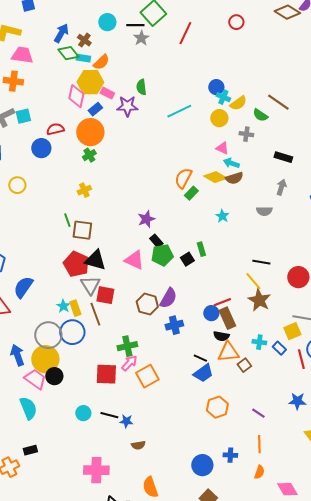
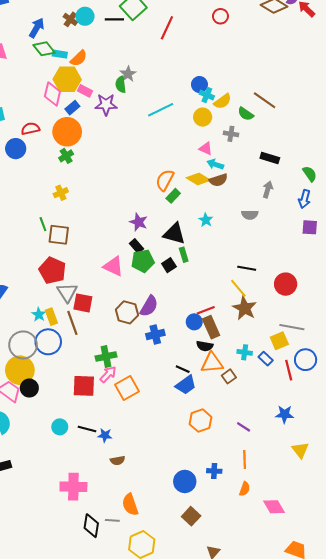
gray star: (141, 38) -> (128, 74), moved
brown cross: (84, 40) -> (70, 19), moved
purple star: (146, 219) -> (139, 222), moved, turned -30
black triangle: (95, 260) -> (174, 234), moved

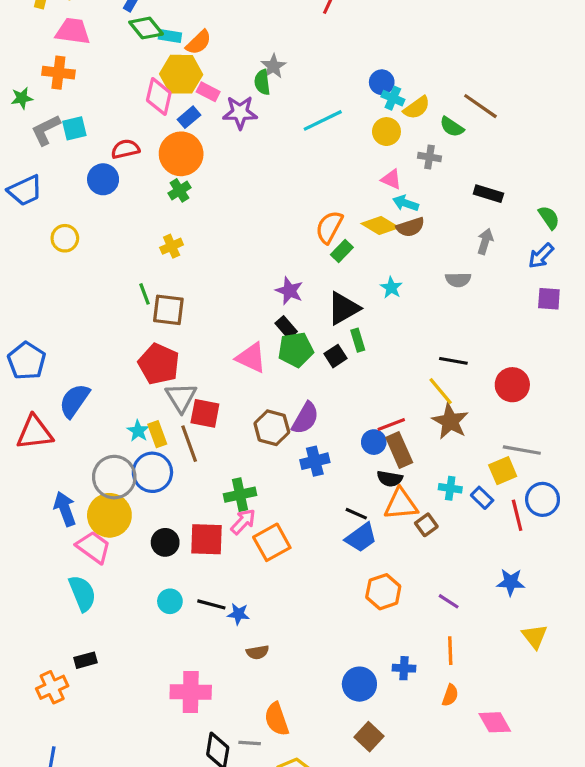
blue arrow: (304, 199) -> (541, 256), turned 30
black triangle: (174, 234) -> (344, 308), turned -45
black circle: (29, 388) -> (165, 542), moved

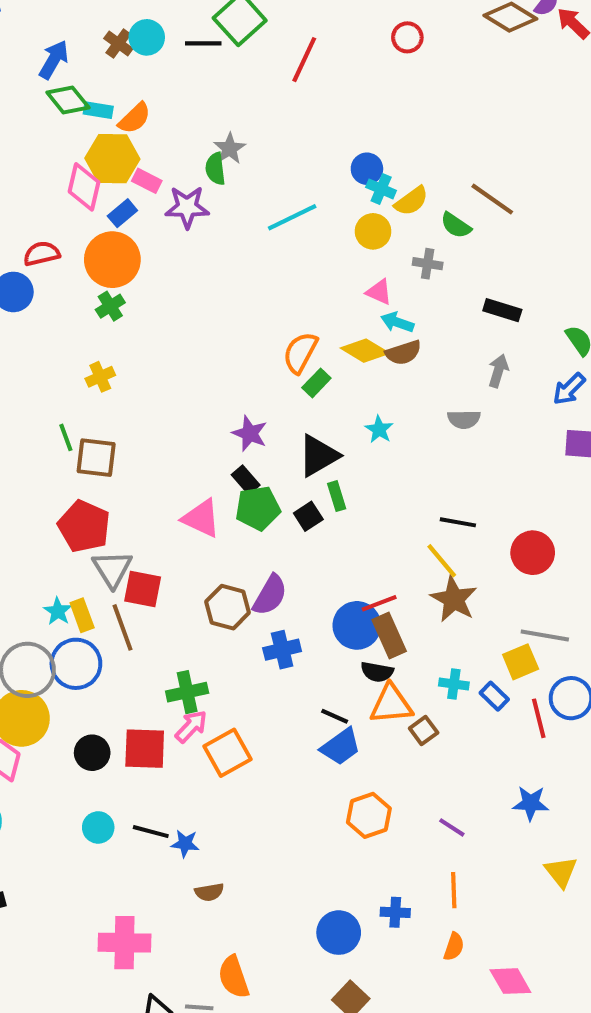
blue circle: (374, 442) -> (357, 625), size x1.5

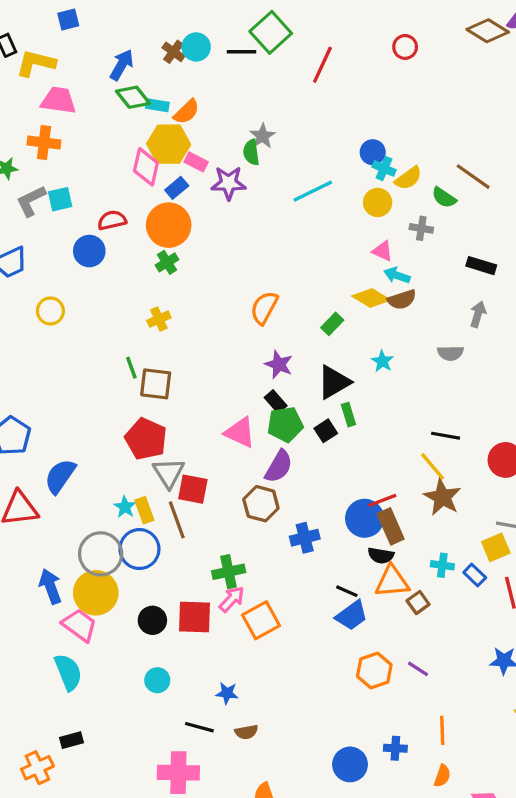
orange semicircle: (300, 353) -> (264, 308), moved
purple semicircle: (270, 595) -> (279, 466), moved
purple line: (452, 827) -> (418, 669), moved
black line: (151, 832) -> (199, 727), moved

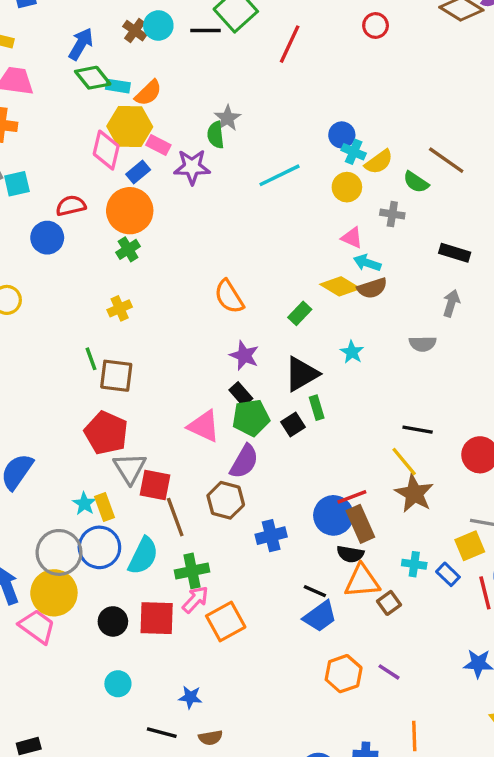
orange semicircle: (264, 308) -> (229, 297), turned -60
brown line: (177, 520) -> (175, 517), moved
cyan semicircle: (68, 672) -> (143, 556), moved, turned 48

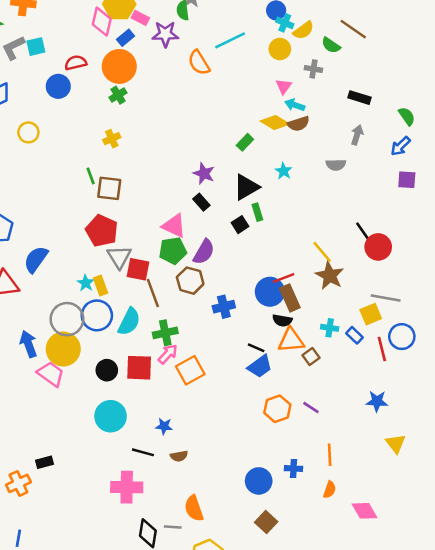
pink triangle: (352, 238) -> (284, 86), turned 42
orange semicircle: (229, 297) -> (199, 63), moved
green pentagon: (251, 418) -> (173, 251), moved
black line: (418, 430) -> (363, 232), moved, turned 45
cyan circle: (118, 684) -> (111, 416), size x1.6

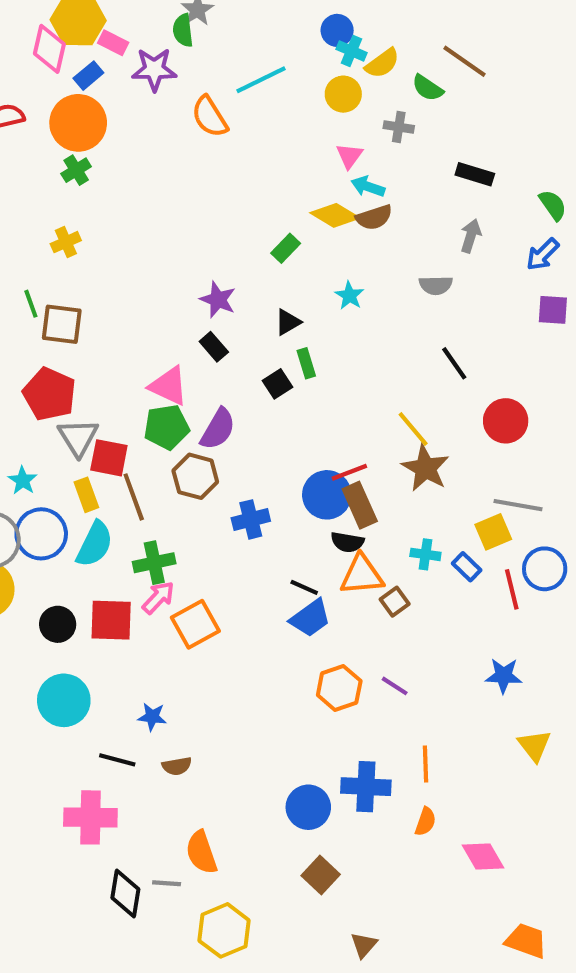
black triangle: (246, 187) -> (288, 322), size x0.6
black line: (363, 232) -> (454, 363), moved
yellow rectangle: (101, 286) -> (86, 495), moved
blue cross: (294, 469) -> (366, 787), size x1.6

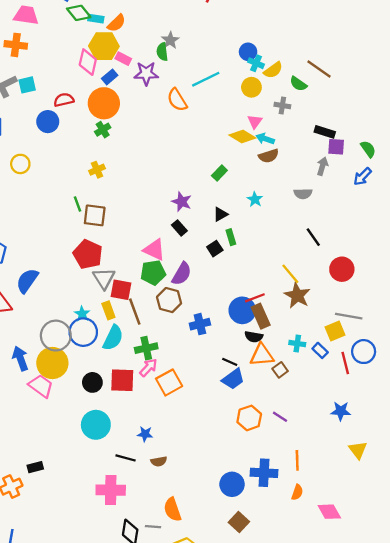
yellow diamond: (335, 215) -> (242, 136), moved
purple square: (553, 310) -> (336, 147), moved
cyan star: (23, 480) -> (82, 314), moved

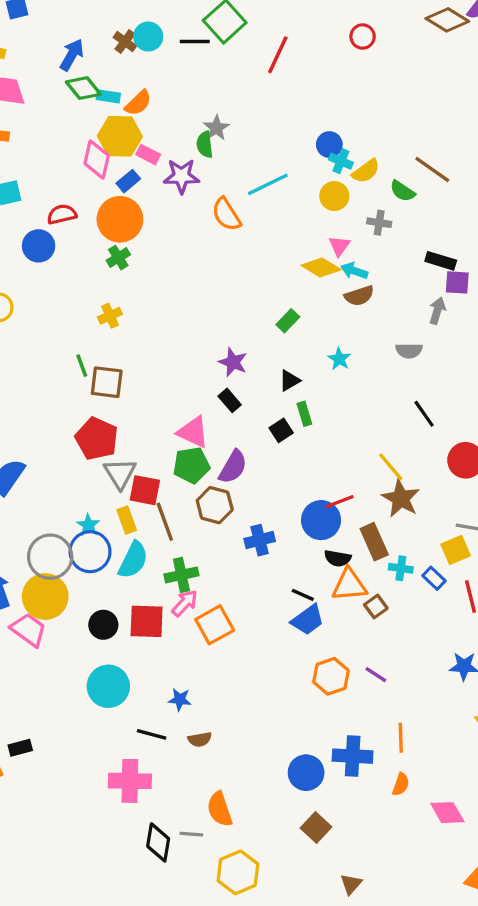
brown rectangle: (261, 316) -> (374, 542), moved

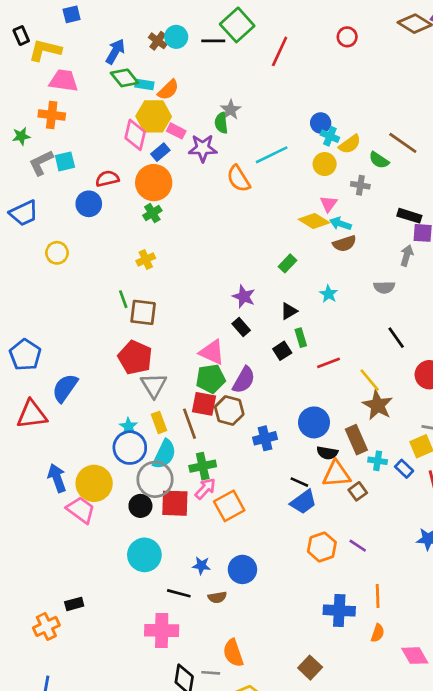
red square: (145, 490) -> (204, 404), moved
red line: (339, 502) -> (329, 363), moved
gray circle: (50, 557) -> (155, 479), moved
blue circle: (306, 773) -> (242, 569), moved

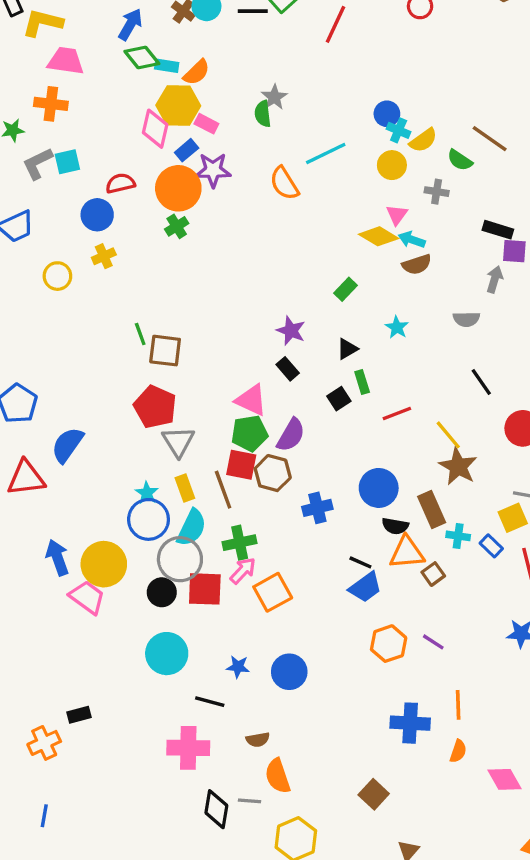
purple star: (203, 148) -> (213, 170), moved
yellow cross: (146, 259) -> (104, 256), moved
brown semicircle: (217, 597) -> (258, 740), moved

